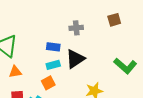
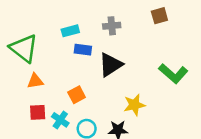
cyan rectangle: (53, 65) -> (70, 31), moved

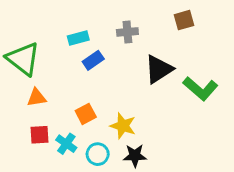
blue rectangle: (83, 50) -> (93, 60), turned -42
black triangle: (110, 65) -> (159, 69), moved
yellow star: (134, 105) -> (123, 126), moved, turned 30

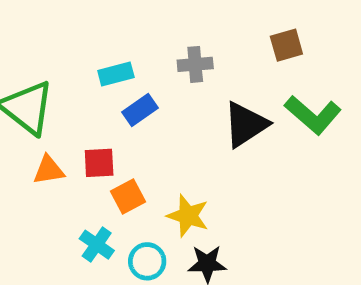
green L-shape: (200, 89) -> (313, 115), moved
red square: (40, 135) -> (99, 163), moved

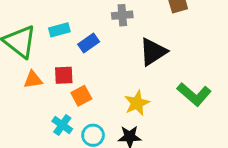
cyan rectangle: (116, 74) -> (59, 30), moved
green L-shape: (313, 115) -> (194, 94), moved
yellow star: (188, 216) -> (137, 103), moved, turned 30

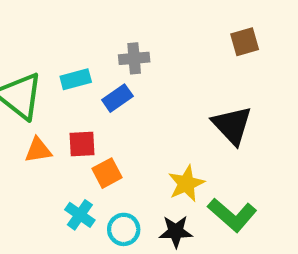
gray cross: (122, 15) -> (134, 58), moved
black triangle: (153, 52) -> (232, 125), moved, turned -40
green L-shape: (194, 94) -> (232, 215), moved

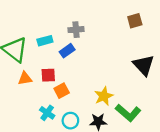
black triangle: (232, 125) -> (144, 65), moved

